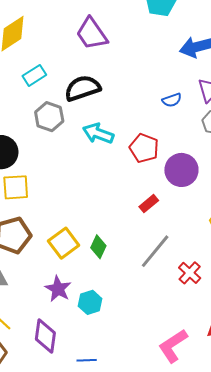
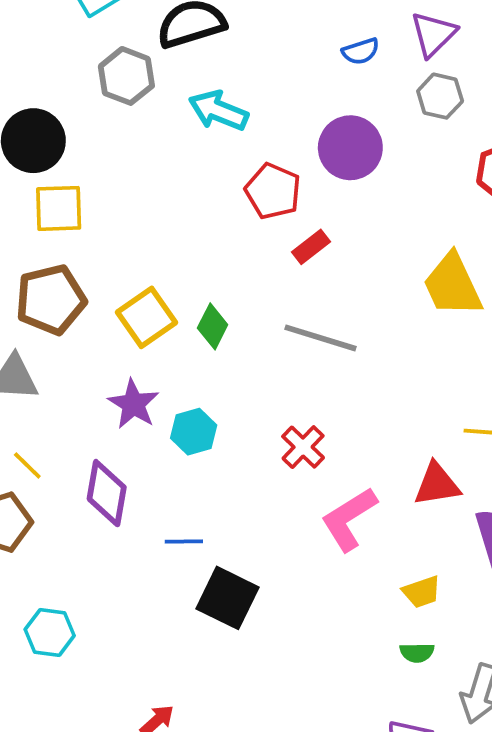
red pentagon: (144, 148) -> (273, 191), moved
purple circle: (181, 170) -> (350, 148), moved
gray line: (155, 251) -> (320, 338), turned 66
red cross: (190, 273) -> (303, 447), moved

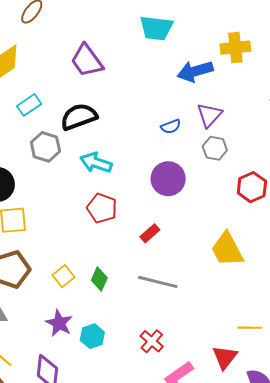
red pentagon: (273, 191) -> (102, 208), moved
yellow square: (147, 317) -> (64, 276), size x0.7
red triangle: (437, 484) -> (225, 357), turned -40

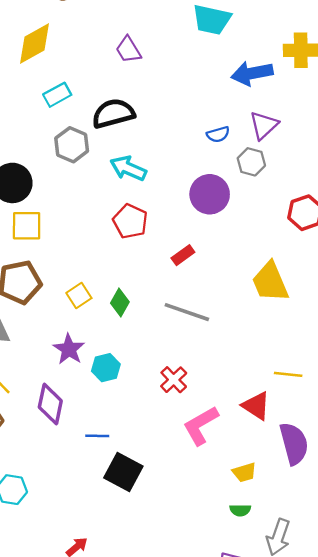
purple trapezoid: (87, 61) -> (128, 50), size x0.7
gray hexagon: (215, 148) -> (251, 162), moved
red triangle: (225, 357) -> (256, 406), turned -40

